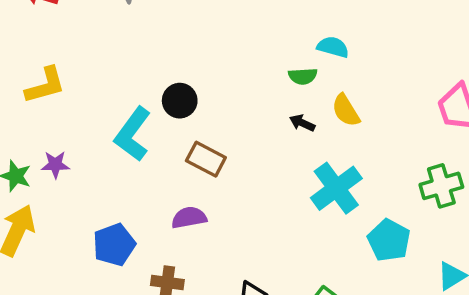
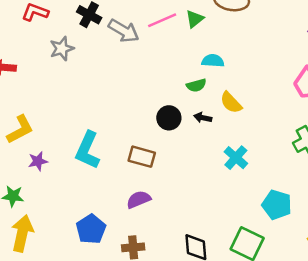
black circle: (180, 101) -> (169, 118), moved
purple star: (55, 165) -> (38, 161), moved
cyan cross: (336, 188) -> (236, 158), size x0.7
cyan pentagon: (389, 240) -> (277, 205), moved

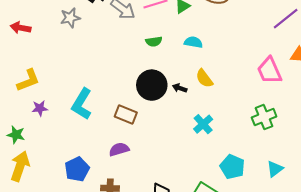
green semicircle: (196, 85) -> (154, 41), moved
black circle: (169, 118) -> (152, 85), size x1.5

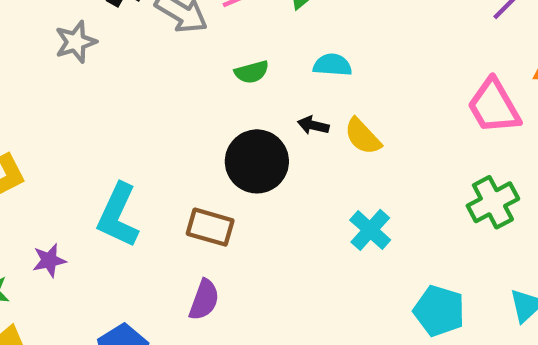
black arrow: (180, 88) -> (313, 125), moved
purple star: (40, 108) -> (49, 260), moved
purple semicircle: (119, 149) -> (204, 300), turned 132

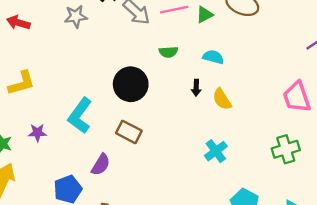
black arrow: (313, 125) -> (196, 88), turned -112
black circle: (257, 161) -> (131, 84), moved
purple semicircle: (204, 300) -> (101, 165), moved

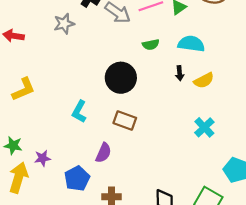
cyan semicircle: (213, 57) -> (191, 44), size x1.4
yellow semicircle: (222, 99) -> (204, 80), turned -78
cyan L-shape: (80, 116) -> (79, 111), size x0.7
purple star: (37, 133) -> (43, 158), moved

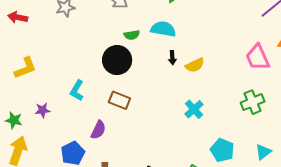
cyan semicircle: (191, 44) -> (163, 29), moved
green semicircle: (151, 45) -> (132, 35), moved
purple star: (43, 158) -> (43, 110), moved

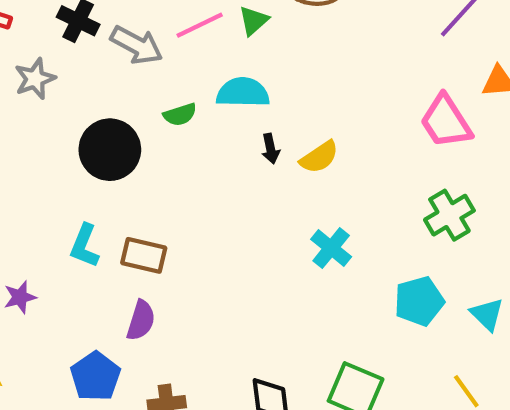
black circle: (117, 60) -> (110, 150), moved
brown rectangle: (119, 100) -> (144, 255), moved
cyan pentagon: (222, 150) -> (419, 301), moved, turned -30
cyan triangle: (263, 152) -> (487, 314), turned -30

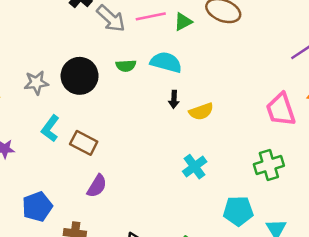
gray star: (35, 79) -> (36, 83), moved
purple semicircle: (141, 320) -> (97, 186), moved

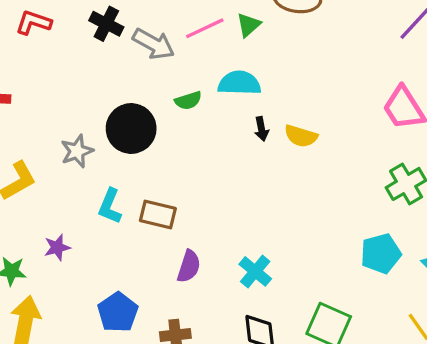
yellow semicircle: (201, 112) -> (301, 136), turned 50
cyan cross: (195, 167) -> (255, 271), moved

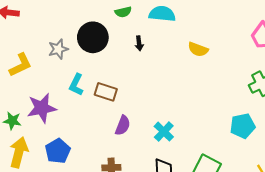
green semicircle: (188, 101) -> (123, 12), moved
black arrow: (261, 129) -> (139, 43), moved
purple star: (57, 247) -> (42, 108), size x1.8
blue pentagon: (118, 312) -> (58, 151), moved

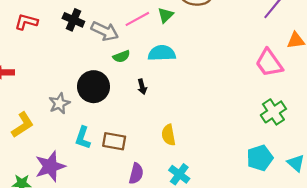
yellow semicircle: (198, 49) -> (168, 135), moved, turned 66

